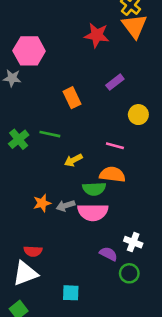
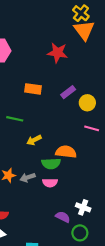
red star: (97, 35) -> (57, 53), moved
purple rectangle: (115, 82) -> (68, 92), moved
orange rectangle: (72, 98) -> (33, 89), turned -56
pink line: (115, 146) -> (92, 128), moved
pink semicircle: (93, 212) -> (50, 183), size x0.6

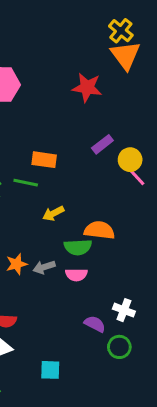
orange rectangle: (33, 89) -> (44, 160), moved
pink line: (92, 128) -> (136, 177), moved, turned 32

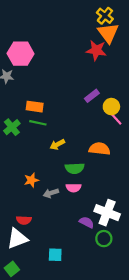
red star: (87, 88) -> (96, 50), moved
orange rectangle: (44, 160) -> (35, 107), moved
orange semicircle: (99, 230) -> (100, 149), moved
gray arrow: (44, 267) -> (51, 193), moved
white cross: (124, 310) -> (107, 213), size x1.6

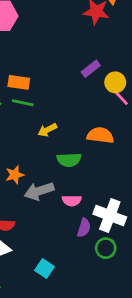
pink semicircle: (74, 188) -> (72, 201), moved
gray arrow: (51, 193) -> (39, 191), size x1.5
purple semicircle: (87, 222) -> (84, 228), turned 80
cyan square: (55, 255) -> (45, 269), turned 32

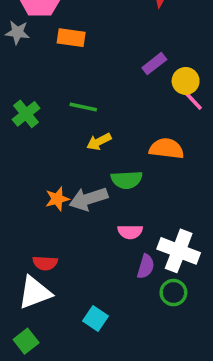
orange rectangle: (19, 82) -> (71, 38), moved
green line: (23, 103) -> (83, 107), moved
gray arrow: (39, 191) -> (88, 199), moved

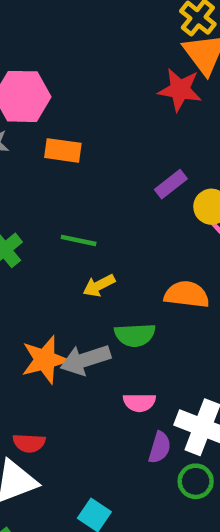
orange star: (57, 199) -> (45, 360), size x1.5

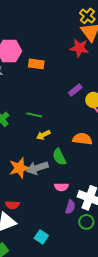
orange rectangle: (63, 150) -> (36, 64), moved
green semicircle: (135, 335) -> (59, 157), turned 66

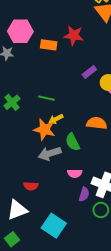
red star: (79, 48) -> (74, 35), moved
orange star: (19, 168) -> (44, 130), moved, turned 30
red semicircle: (12, 205) -> (31, 186), moved
cyan square: (41, 237) -> (54, 226), size x1.6

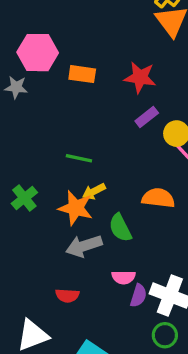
red star: (74, 35) -> (140, 77), moved
green cross: (12, 102) -> (24, 198), moved
red semicircle: (31, 186) -> (67, 296), moved
purple semicircle: (84, 194) -> (138, 296), moved

